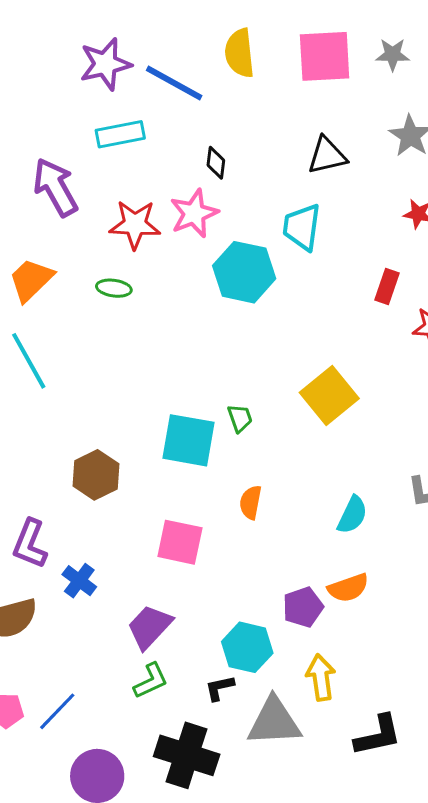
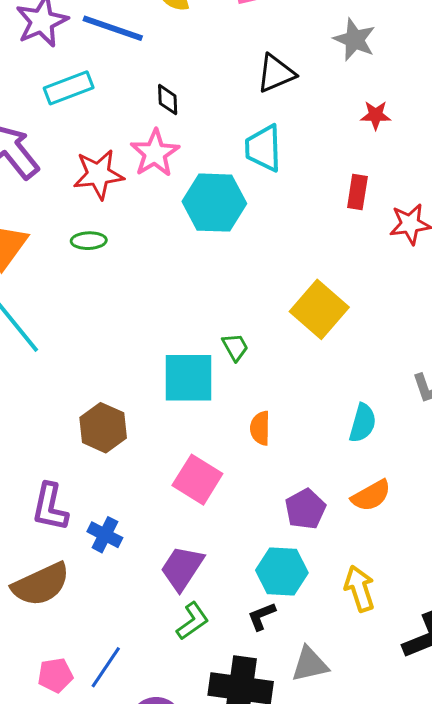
pink square: (180, 542) -> (197, 480), turned 30
purple pentagon: (303, 607) -> (305, 509), moved
gray triangle: (274, 722) -> (310, 664), moved, size x0.7

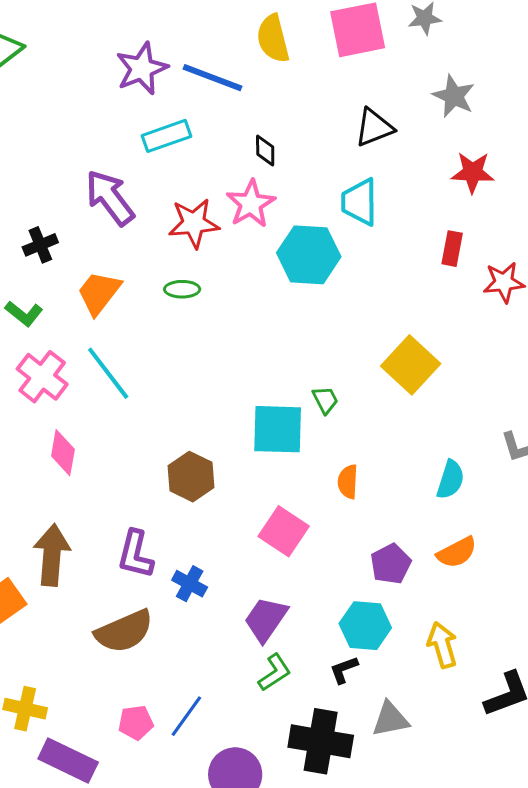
red star: (376, 115) -> (473, 172), size x1.4

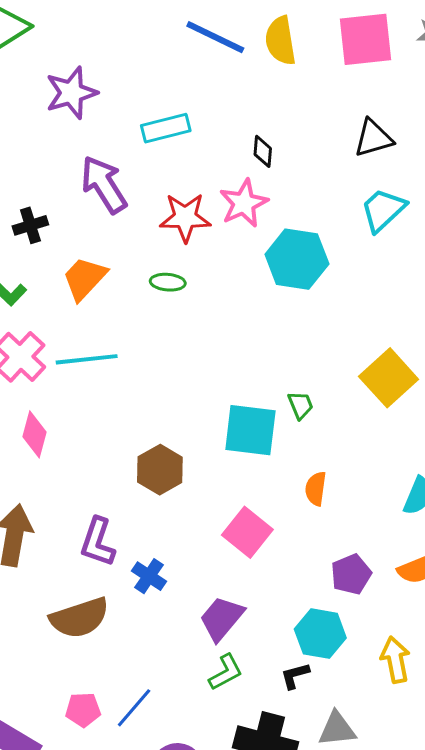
purple star: (142, 69) -> (71, 93), moved
blue line: (212, 78) -> (215, 37), moved
cyan trapezoid: (359, 202) -> (383, 210), moved, turned 42
cyan line: (108, 373) -> (87, 359), turned -64

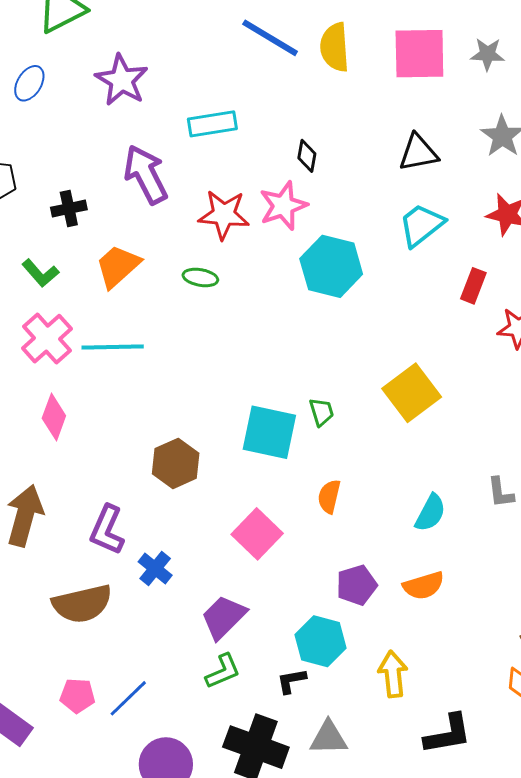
purple star: (71, 93) -> (122, 80), turned -30

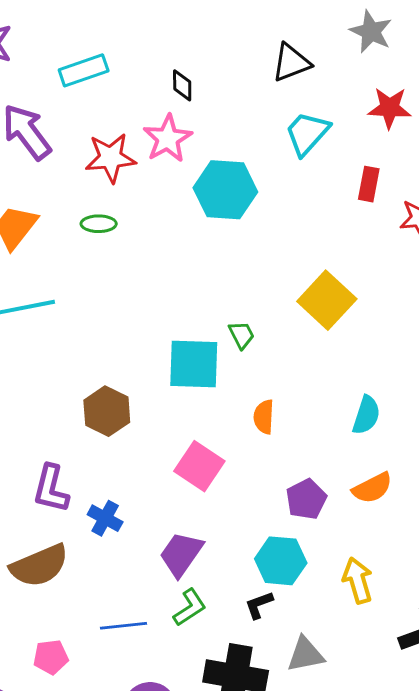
blue line: (128, 698) -> (123, 626), moved, turned 48

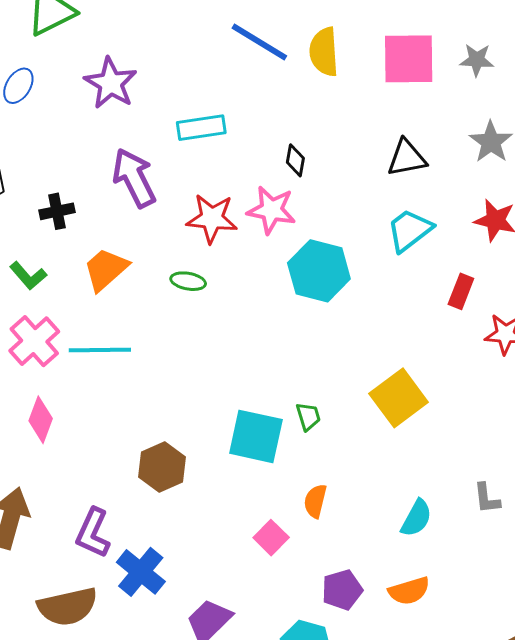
pink star: (168, 139) -> (271, 210), turned 30
pink square: (199, 466) -> (271, 538), moved, size x0.7
blue cross: (105, 518) -> (141, 572), size x1.4

